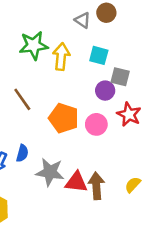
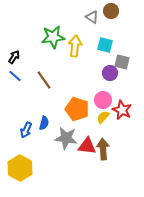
red star: (129, 114) -> (122, 110), moved
orange pentagon: (64, 118) -> (77, 109), moved
yellow semicircle: (133, 185) -> (103, 117), moved

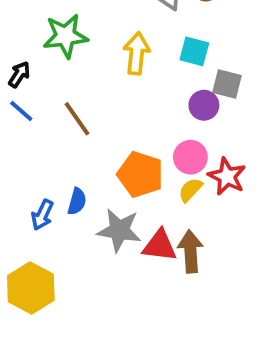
green star: (53, 37) -> (65, 36), moved

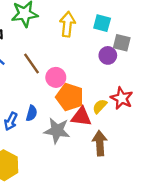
pink circle: (190, 157) -> (56, 77), moved
red triangle: (160, 246) -> (81, 117), moved

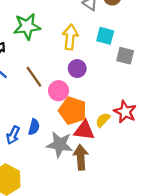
purple circle: (108, 55) -> (77, 69), moved
brown arrow: (100, 143) -> (81, 157), moved

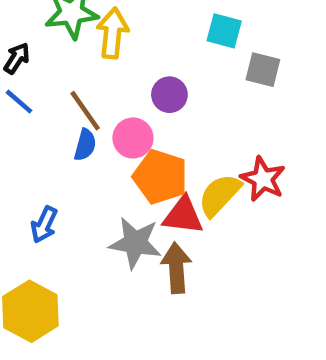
yellow arrow: (70, 37) -> (112, 33), moved
yellow semicircle: (103, 120) -> (220, 195), size x1.5
blue semicircle: (34, 127) -> (85, 145), moved

